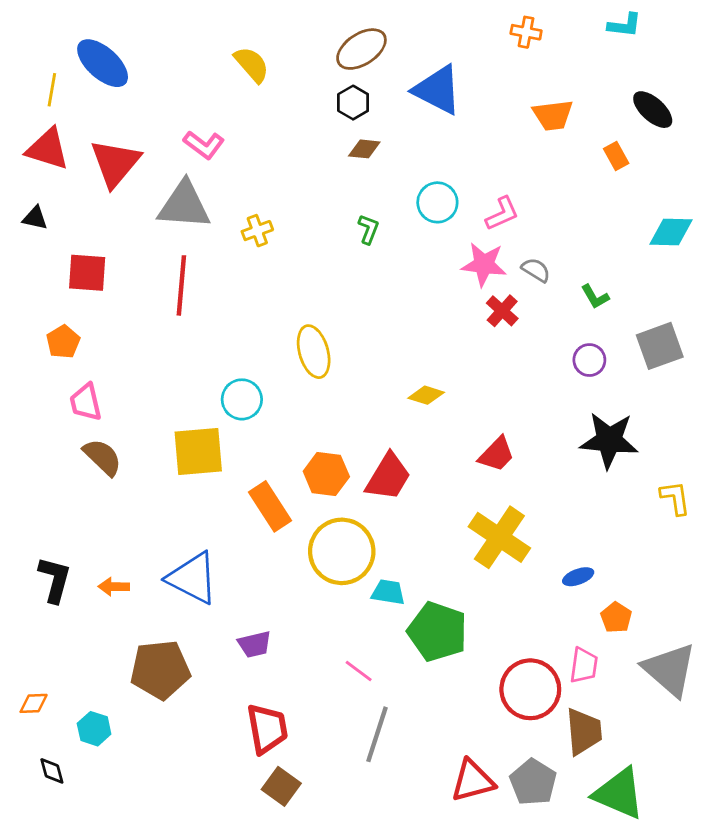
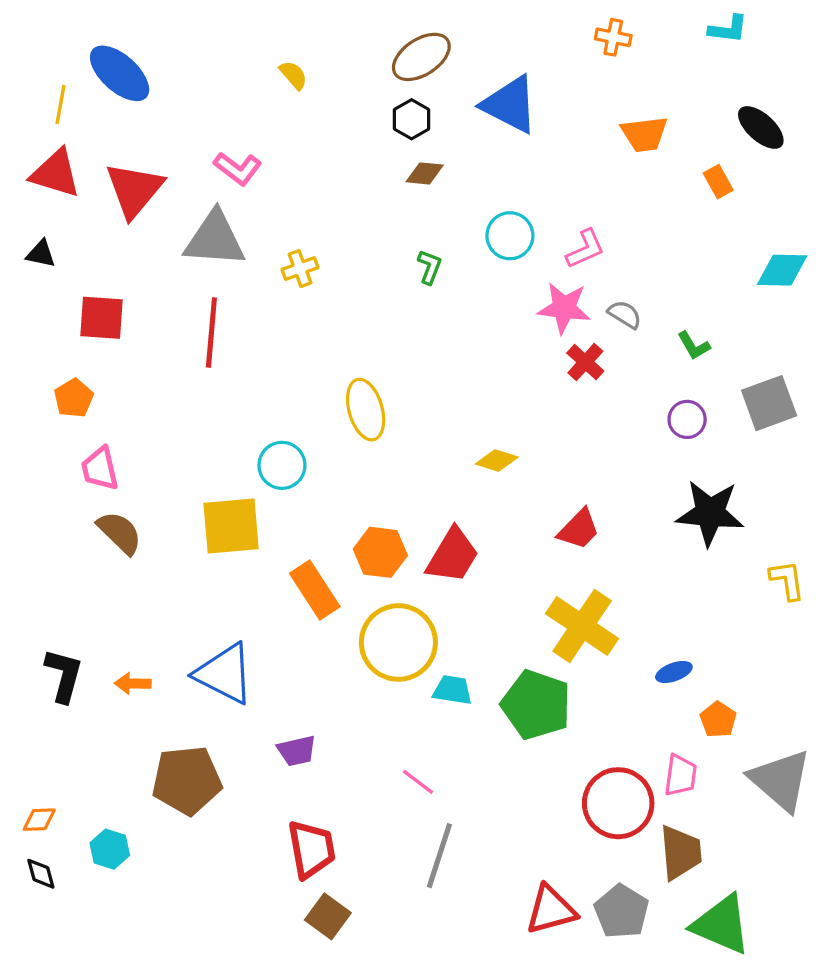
yellow semicircle: (252, 65) -> (293, 75), size x0.7
green pentagon: (437, 632) -> (536, 705), moved
black diamond: (52, 771) -> (41, 874), moved

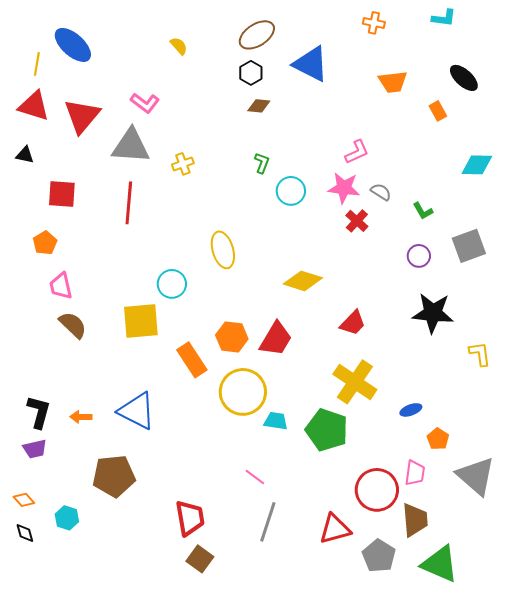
cyan circle: (510, 236) -> (291, 191), moved
yellow diamond: (497, 460) -> (303, 281), size x1.5
purple trapezoid: (297, 751) -> (35, 449), moved
orange diamond: (39, 820) -> (24, 500), turned 50
red triangle: (551, 910) -> (335, 529), moved

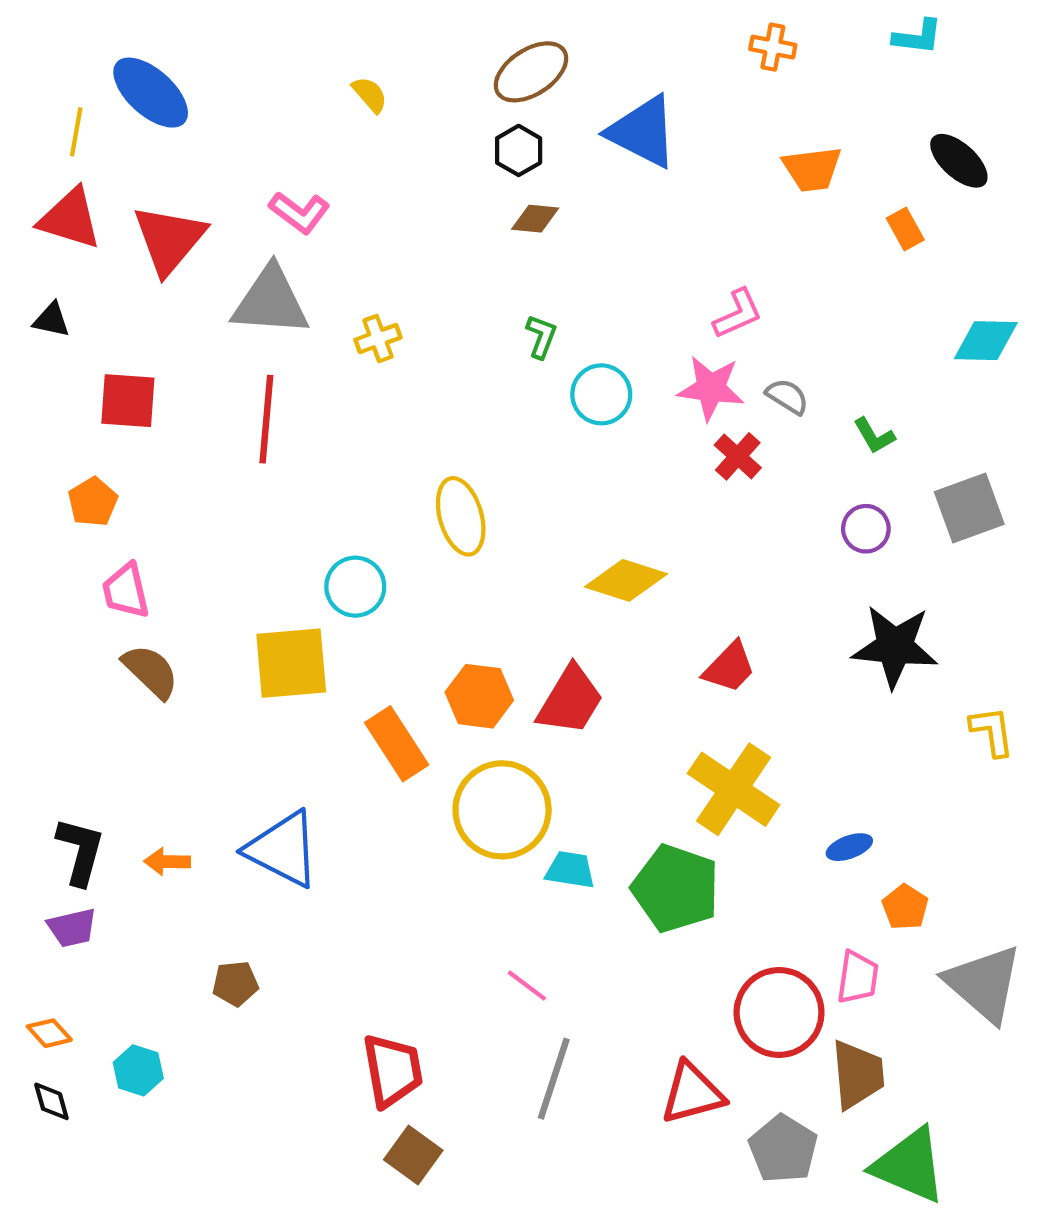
brown pentagon: (114, 476) -> (235, 984), size x0.5

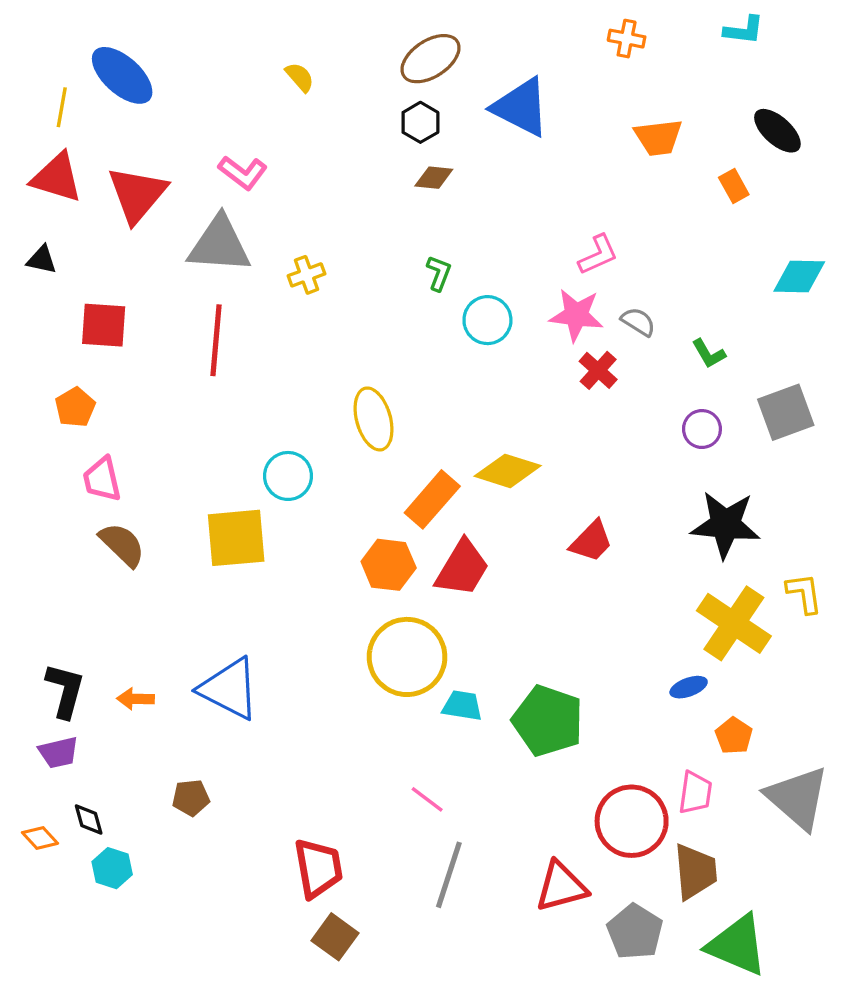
orange rectangle: (397, 744) -> (432, 499), moved, turned 74
yellow cross: (734, 789) -> (734, 623), moved
black diamond: (51, 1101) -> (89, 820), moved

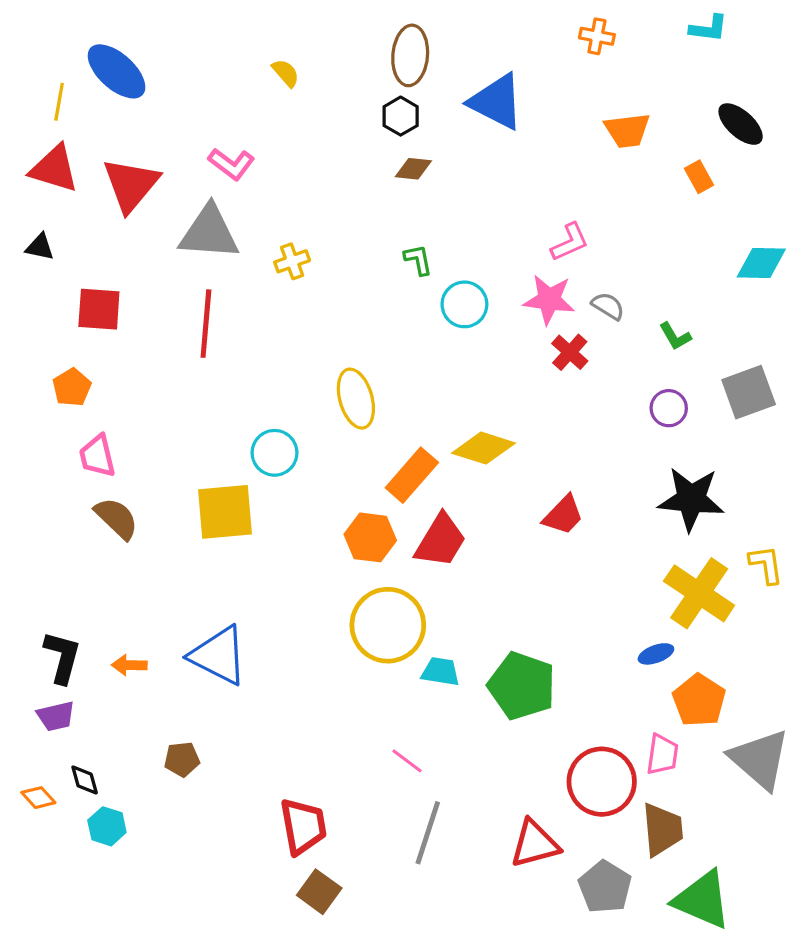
brown ellipse: (430, 59) -> (410, 55), turned -52
green L-shape: (439, 273) -> (418, 260), turned -32
orange pentagon: (734, 736) -> (699, 700), size x1.5

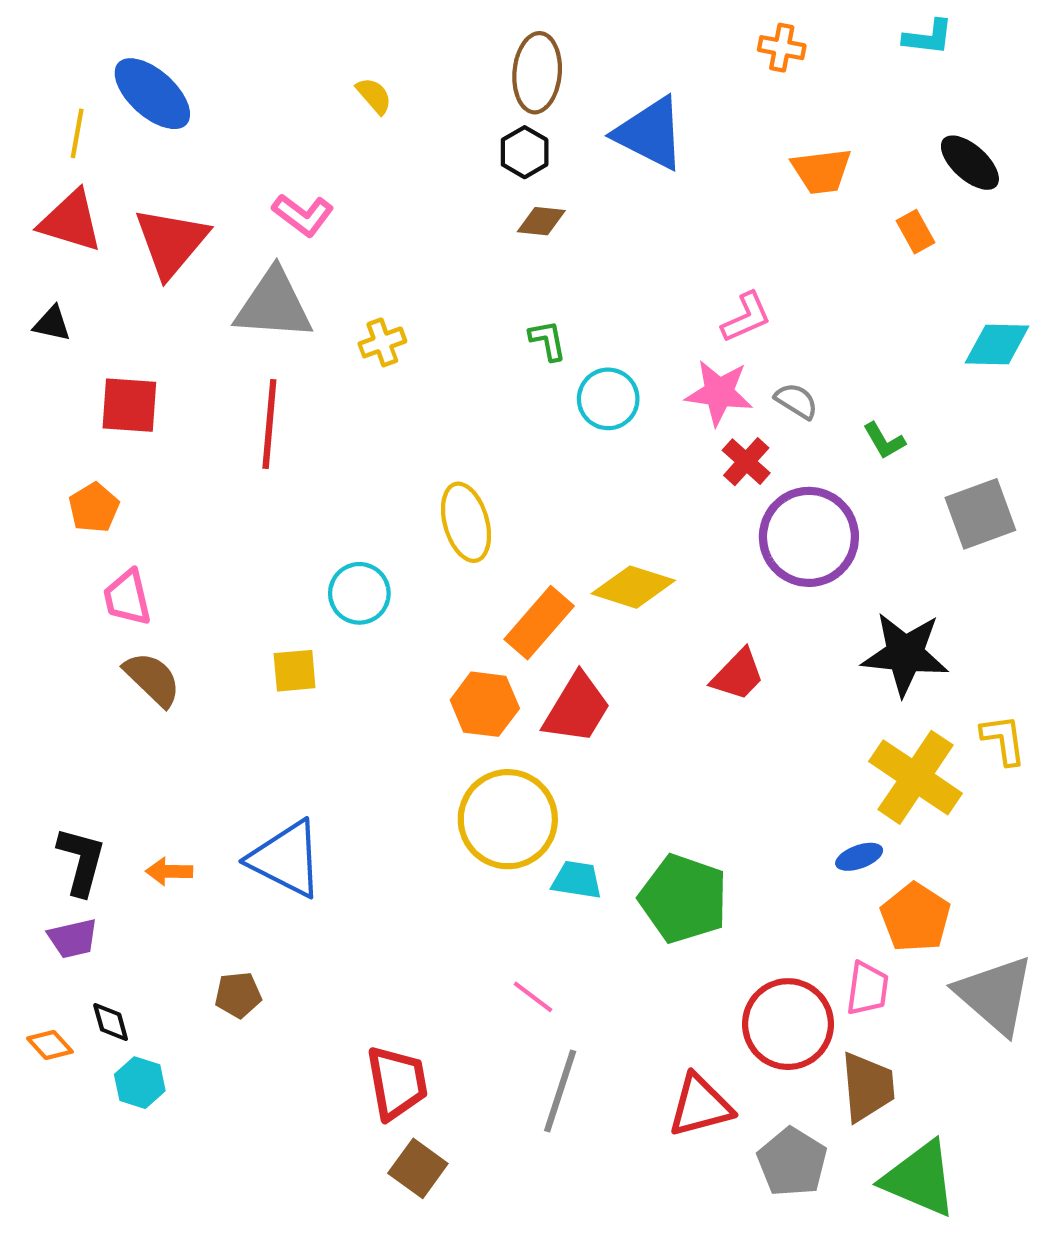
purple circle: (669, 408) -> (809, 537), moved, size x2.0
yellow square: (225, 512) -> (295, 671), size x0.6

